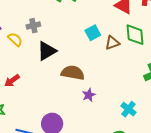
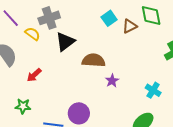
gray cross: (33, 26) -> (49, 18), size x1.5

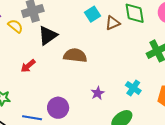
red arrow: (34, 75) -> (28, 66), moved
purple star: (112, 81) -> (98, 93), moved

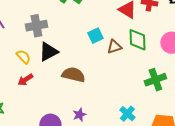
yellow semicircle: (15, 26) -> (23, 57), moved
purple star: (98, 93) -> (79, 115), moved

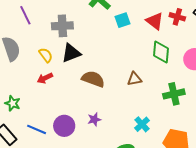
cyan square: (95, 36) -> (123, 20), moved
brown triangle: (114, 47) -> (134, 79), moved

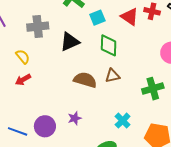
green diamond: (161, 52) -> (109, 45), moved
black triangle: (71, 53) -> (70, 42), moved
brown semicircle: (93, 79) -> (85, 80), moved

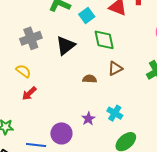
brown semicircle: (85, 80) -> (90, 79), size x0.6
cyan cross: (123, 121) -> (115, 113), moved

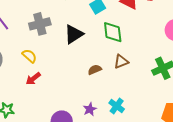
brown semicircle: (90, 79) -> (95, 70), turned -32

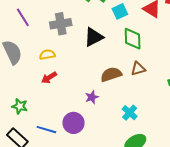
yellow semicircle: (29, 56) -> (47, 55), turned -56
brown semicircle: (95, 70) -> (111, 74), size x1.5
purple star: (90, 109) -> (92, 97), moved

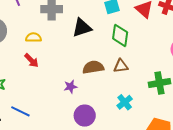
red arrow: (49, 78) -> (31, 60), turned -112
cyan cross: (130, 113) -> (125, 102), moved
purple circle: (74, 123) -> (85, 116), moved

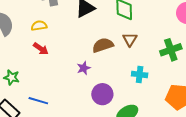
brown triangle: (121, 66) -> (130, 39), turned -42
cyan cross: (125, 102) -> (140, 75), turned -35

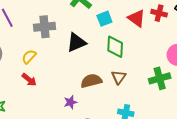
yellow semicircle: (39, 26) -> (29, 57), turned -42
green cross: (171, 50) -> (160, 78), moved

